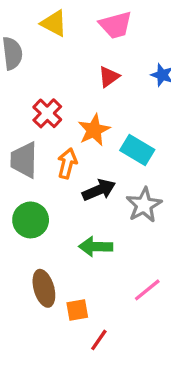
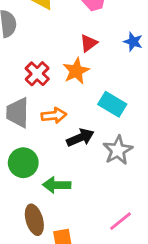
orange star: (94, 130) -> (76, 71), moved
orange arrow: (67, 163) -> (54, 115), turned 70
green arrow: (96, 247) -> (57, 185), moved

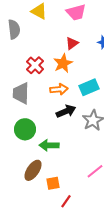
cyan rectangle: (112, 104) -> (89, 87), turned -54
orange arrow: (54, 115) -> (59, 89), moved
brown ellipse: (34, 220) -> (33, 170), turned 50

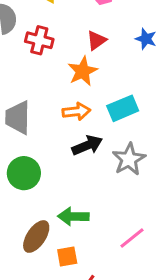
red cross: (35, 65) -> (39, 40), moved, turned -30
green arrow: (49, 145) -> (73, 216), moved

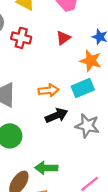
orange star: (83, 71) -> (91, 61), moved, turned -30
gray star: (129, 159) -> (87, 126), turned -30

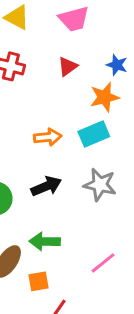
orange star: (91, 61) -> (105, 97), turned -30
black arrow: (56, 115) -> (46, 186), moved

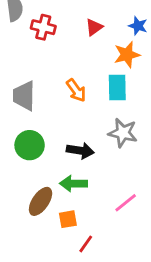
cyan rectangle: (94, 134) -> (117, 88), turned -68
orange arrow: (48, 137) -> (76, 90), turned 60
black arrow: (46, 186) -> (80, 151), moved, turned 32

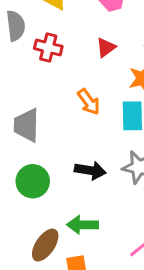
orange arrow: (76, 90) -> (89, 102), moved
black arrow: (80, 151) -> (90, 170), moved

